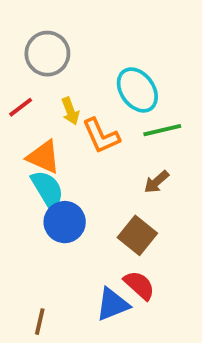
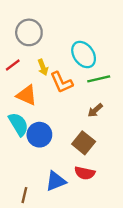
cyan semicircle: (47, 189) -> (19, 124), moved
red semicircle: (139, 285) -> (85, 173), turned 150
blue triangle: (112, 304) -> (56, 181), moved

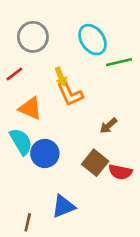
cyan ellipse: (84, 55) -> (93, 40), moved
yellow arrow: (43, 67) -> (61, 77), moved
green line: (99, 79) -> (119, 62), moved
red semicircle: (85, 173) -> (120, 172), moved

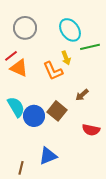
yellow arrow: (61, 77) -> (66, 58), moved
orange triangle: (30, 108) -> (19, 68), moved
brown square: (95, 163) -> (57, 111), moved

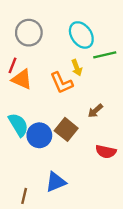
red line: (11, 56) -> (13, 65), turned -32

